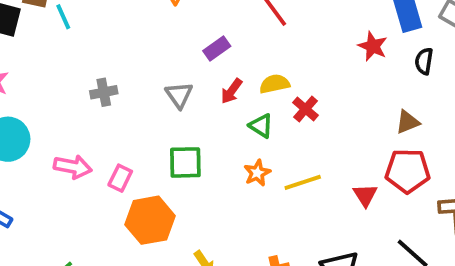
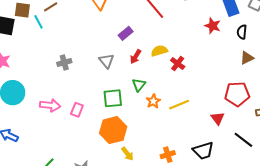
brown triangle: (408, 122) -> (247, 58), moved
green triangle: (261, 126) -> (139, 85), moved, turned 40
red triangle: (365, 195) -> (218, 118), moved
orange hexagon: (150, 220) -> (113, 130), moved

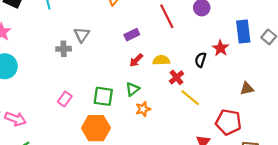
black semicircle: (242, 32) -> (200, 60), moved
gray triangle: (106, 61) -> (82, 35), moved
pink arrow: (50, 105) -> (15, 119), moved
yellow line: (179, 105) -> (190, 98), moved, turned 48

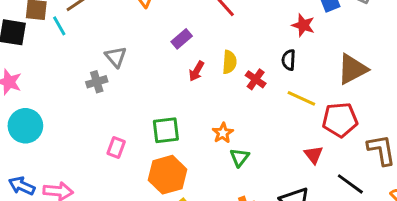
yellow semicircle: (161, 60) -> (229, 62), turned 112
black semicircle: (200, 60) -> (289, 60), moved
green triangle: (132, 89) -> (240, 157), moved
brown triangle: (247, 89) -> (352, 69), size x1.6
yellow line: (190, 98) -> (301, 98), moved

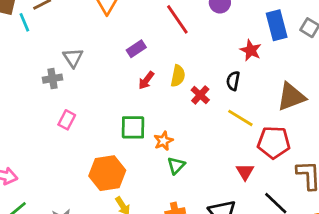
green square: (166, 130) -> (133, 127), moved
pink rectangle: (116, 148) -> (67, 120), moved

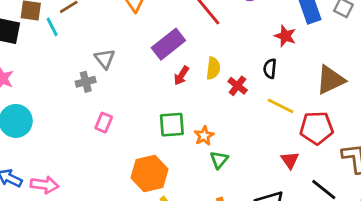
purple rectangle: (136, 49) -> (168, 44), size x1.6

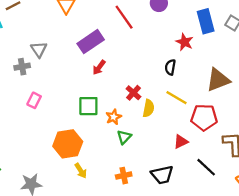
yellow semicircle: (213, 68) -> (148, 108), moved
red cross: (238, 86) -> (133, 93), moved
red triangle: (290, 160) -> (181, 142), turned 35

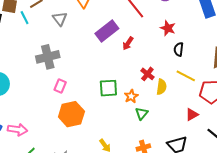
red star: (184, 42) -> (168, 28), moved
gray triangle: (39, 49) -> (60, 19), moved
gray cross: (22, 67) -> (48, 57), size x1.6
red arrow: (99, 67) -> (128, 43), moved
orange hexagon: (68, 144) -> (71, 114), moved

